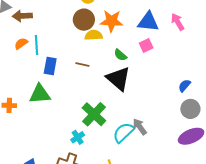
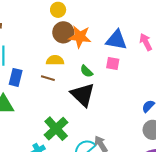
brown circle: (84, 20) -> (63, 32), moved
yellow semicircle: (94, 35) -> (55, 60), moved
pink square: (146, 45) -> (113, 64), turned 32

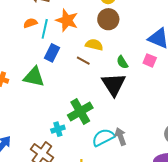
orange star: (80, 37) -> (67, 20), moved

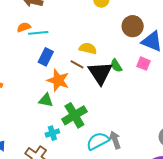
brown circle: (108, 19) -> (133, 26), moved
orange star: (67, 20) -> (58, 80), moved
cyan line: (45, 29) -> (38, 33), turned 72
green triangle: (34, 77) -> (46, 100), moved, size x0.7
black triangle: (114, 84) -> (100, 73), moved

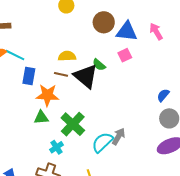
cyan line: (38, 33) -> (15, 55), turned 48
pink square: (144, 64) -> (125, 55), turned -32
gray arrow: (115, 140) -> (119, 136), turned 66

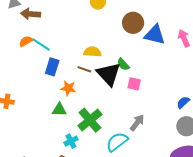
pink square: (125, 55) -> (134, 84), moved, turned 32
orange star: (47, 95) -> (68, 88), size x0.7
gray arrow: (119, 136) -> (137, 123), moved

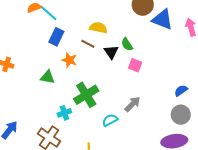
black triangle: (109, 74) -> (111, 52), size x0.6
green triangle: (59, 110) -> (48, 77), moved
cyan semicircle: (117, 142) -> (110, 120), size x0.7

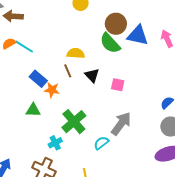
blue rectangle: (56, 37) -> (38, 79), moved, turned -66
brown line: (88, 44) -> (68, 71), turned 48
green semicircle: (127, 44) -> (110, 43), moved, size x1.6
gray arrow: (133, 104) -> (121, 124), size x1.4

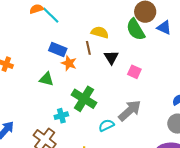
blue triangle: (138, 35) -> (164, 28), size x0.7
blue rectangle: (38, 79) -> (58, 49), turned -30
green cross: (74, 122) -> (84, 99), turned -30

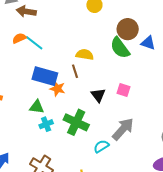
blue rectangle: (58, 49) -> (45, 76), size x1.4
black triangle: (111, 57) -> (98, 95), moved
cyan cross: (61, 116) -> (46, 124), moved

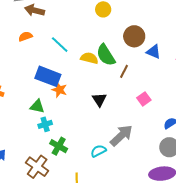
cyan line: (34, 43) -> (60, 45), moved
green semicircle: (120, 48) -> (106, 55), moved
brown line: (75, 71) -> (124, 71), moved, turned 40
pink square: (123, 90) -> (144, 99), moved, turned 32
green cross: (76, 122) -> (59, 146), moved, size x0.7

